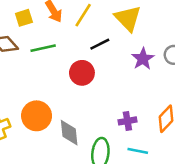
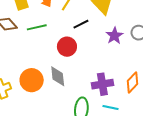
purple cross: (127, 121) -> (102, 84), size x1.5
gray diamond: (69, 133) -> (58, 76), moved

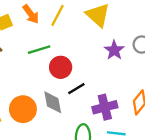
black line: (81, 24) -> (76, 89), moved
green line: (37, 27) -> (39, 50), moved

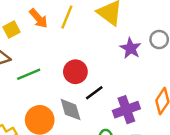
green line: (39, 50) -> (29, 74), moved

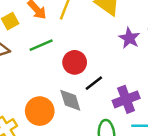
green line: (29, 74) -> (41, 45), moved

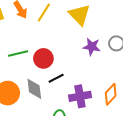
purple star: (129, 38) -> (92, 47), turned -30
green line: (41, 45) -> (18, 54), moved

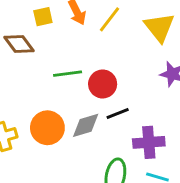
gray diamond: (34, 89) -> (86, 125), turned 75

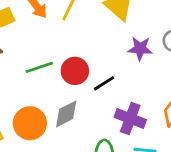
black line: (118, 114) -> (104, 83), moved
purple cross: (149, 142) -> (130, 119), turned 36

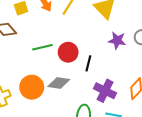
black line: (104, 83) -> (88, 63), turned -49
gray diamond: (66, 114) -> (59, 83), turned 30

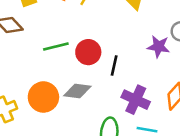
purple star: (117, 40) -> (159, 47), moved

